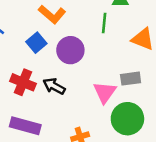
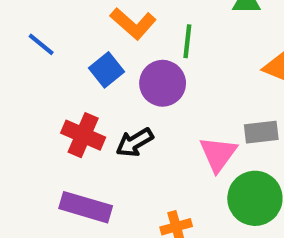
green line: (104, 23) -> (187, 41), moved
black arrow: (54, 86) -> (135, 142), turned -60

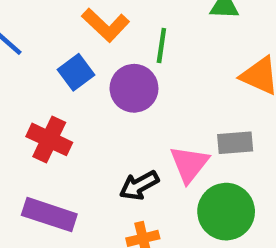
black arrow: (135, 142) -> (139, 185), moved

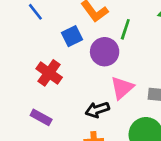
pink triangle: (189, 164) -> (122, 88), moved
purple rectangle: (49, 215) -> (41, 117), size x0.7

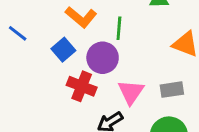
red cross: (49, 73) -> (82, 86), moved

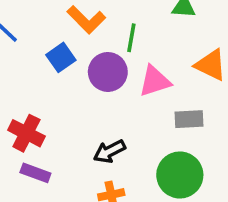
red cross: (82, 86) -> (26, 133), moved
pink triangle: (131, 92) -> (155, 81), moved, turned 32

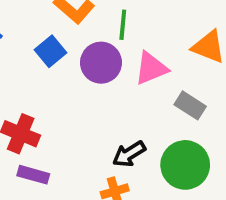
gray rectangle: (189, 119) -> (190, 105), turned 40
black arrow: (109, 151) -> (129, 154), moved

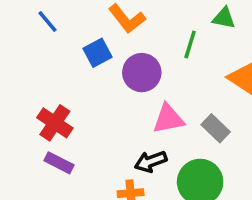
green line: (123, 25) -> (190, 44), moved
pink triangle: (151, 68) -> (168, 119), moved

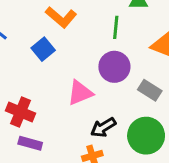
purple circle: (142, 73) -> (114, 67), moved
pink triangle: (168, 119) -> (80, 93), moved

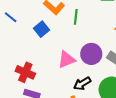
green line: (116, 27) -> (76, 17), moved
purple circle: (114, 67) -> (91, 54), moved

